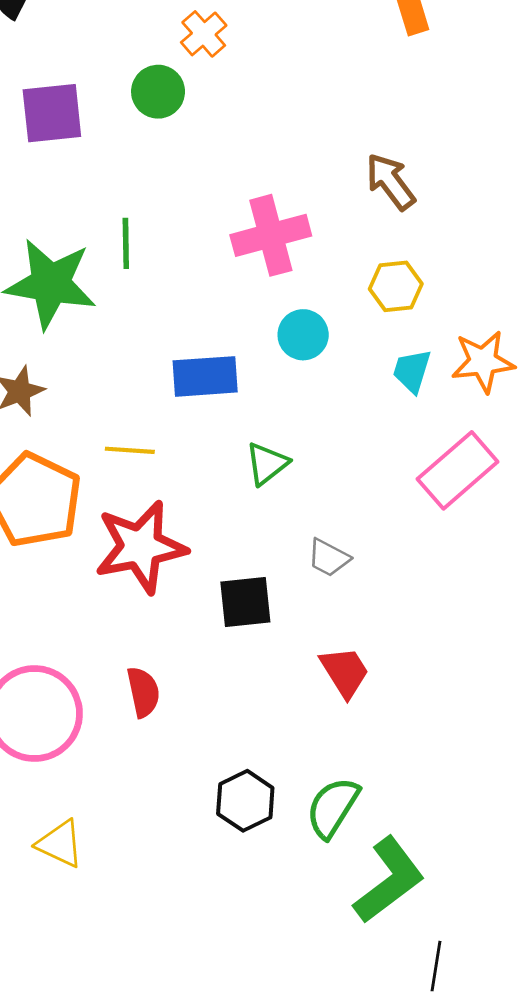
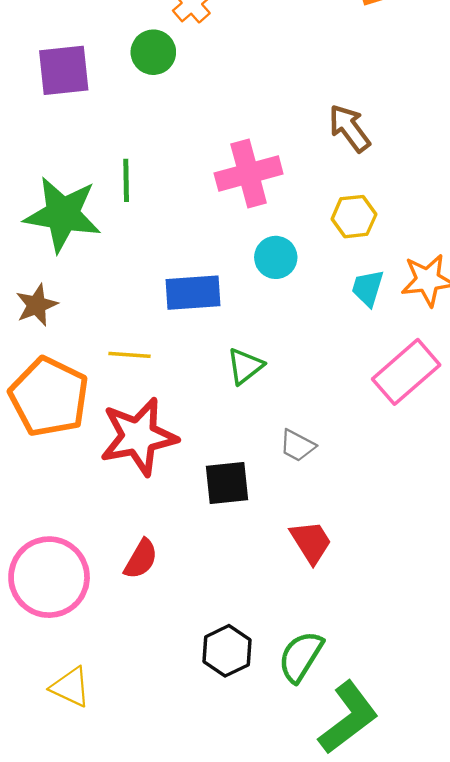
red semicircle: (143, 692) -> (141, 559), turned 42

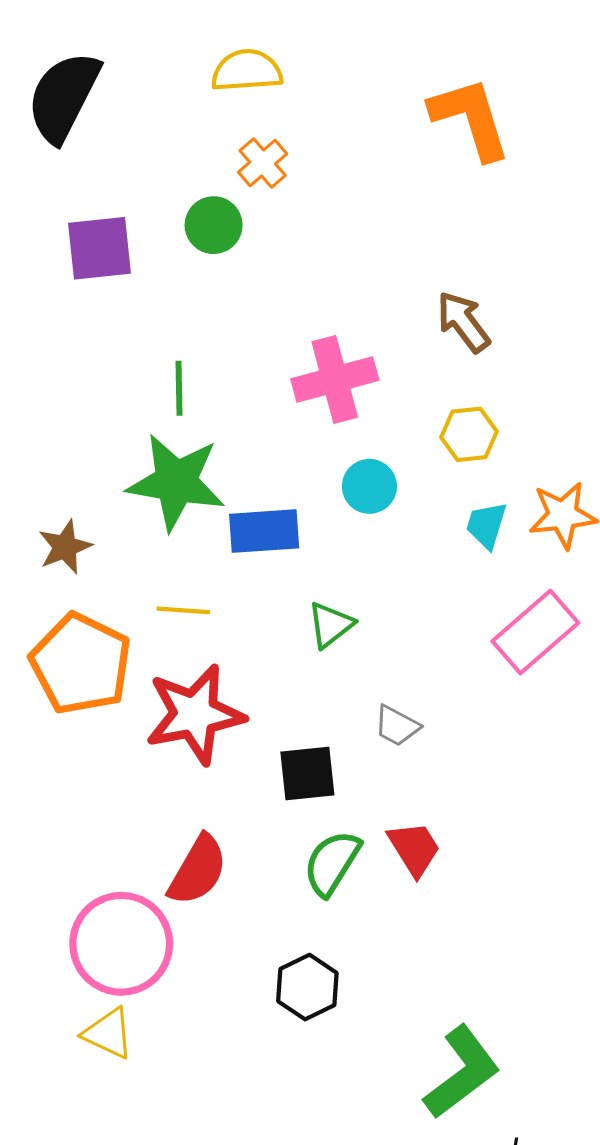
green star: (63, 214) -> (176, 482), moved
red semicircle: (141, 559) -> (198, 870), size x1.4
pink circle: (49, 577) -> (121, 944), moved
green semicircle: (301, 656) -> (332, 863), moved

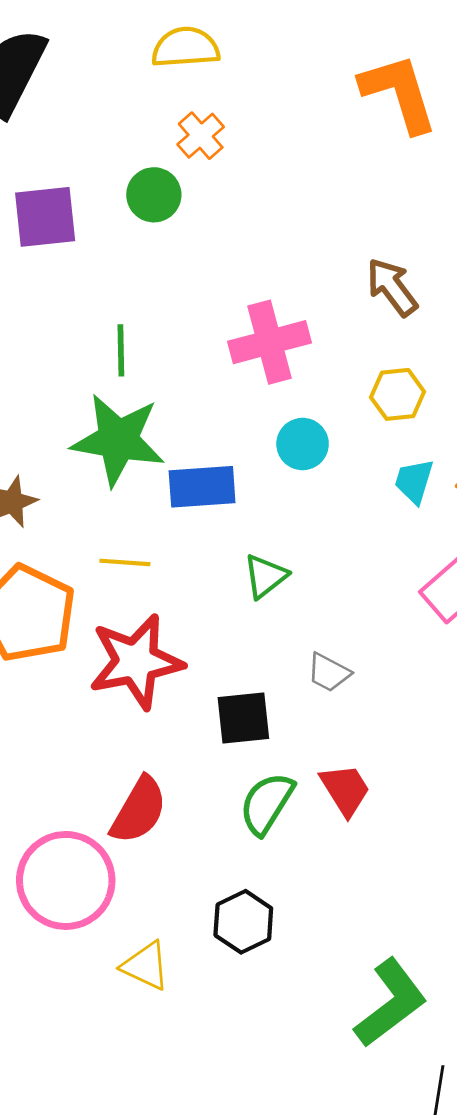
yellow triangle: (108, 1033) -> (146, 966), moved

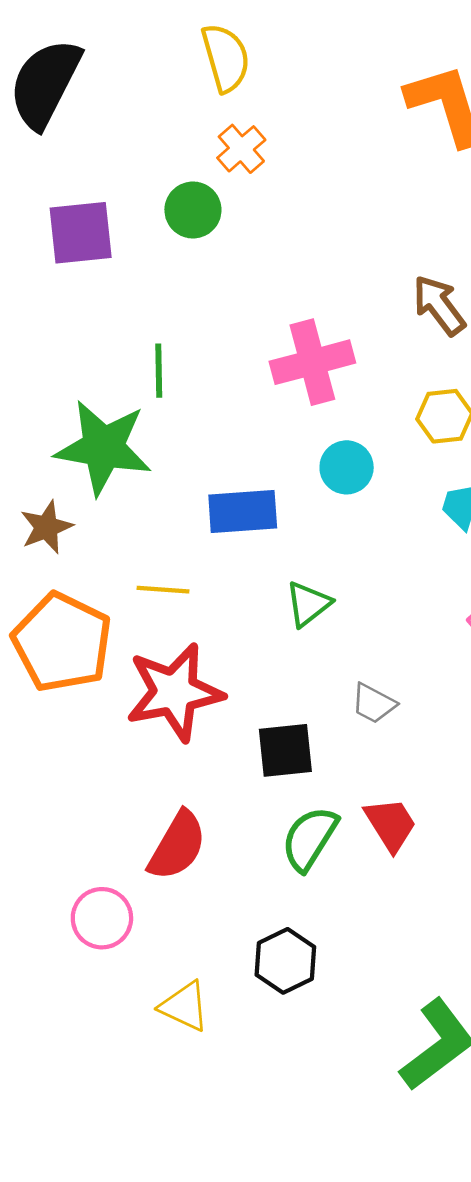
yellow semicircle: (186, 47) -> (226, 58), turned 78
green star: (118, 440) -> (103, 447), moved
pink circle: (66, 880) -> (102, 918), size x0.6

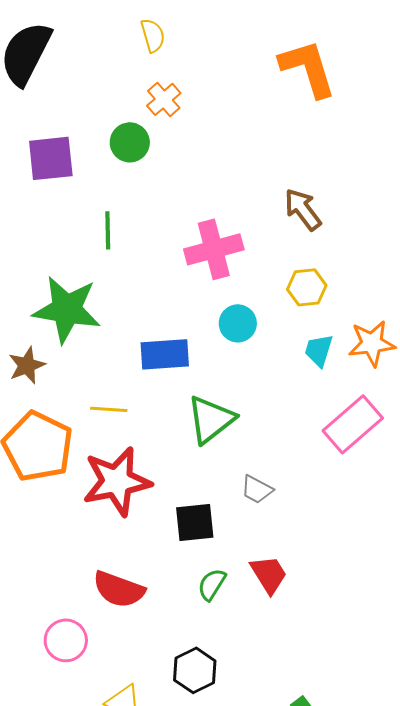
yellow semicircle: (226, 58) -> (153, 35), size x0.7
green line: (159, 371) -> (108, 230), moved
green triangle: (308, 604) -> (211, 419), size x1.5
green semicircle: (310, 839) -> (212, 584), size x0.7
red semicircle: (177, 846) -> (119, 589), turned 80

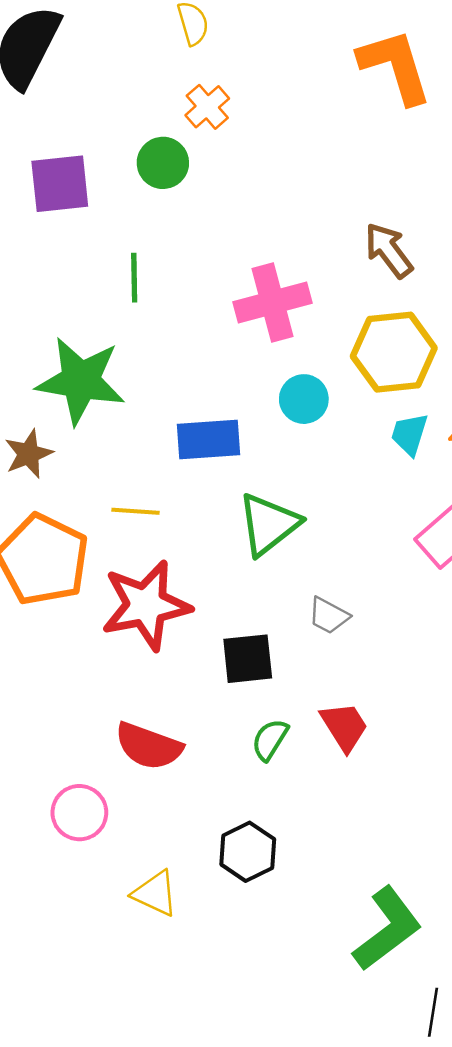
yellow hexagon: (307, 287) -> (394, 352), size x1.6

